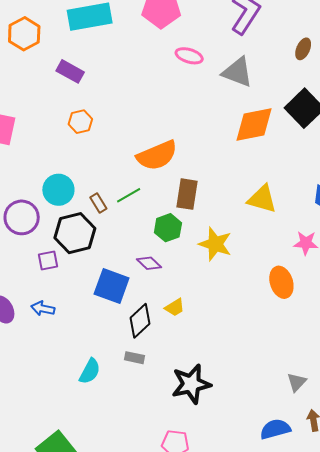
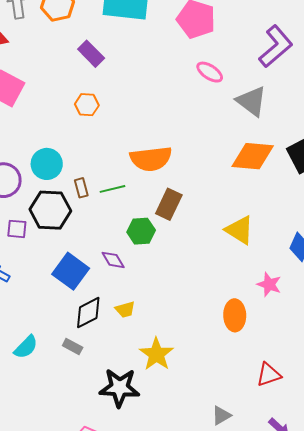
yellow star: (215, 244) -> (156, 354), moved

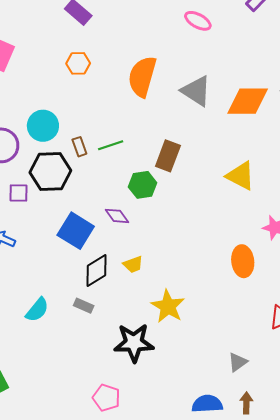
gray triangle: (252, 101) -> (196, 91), moved
orange semicircle: (151, 159) -> (142, 77), moved, turned 117

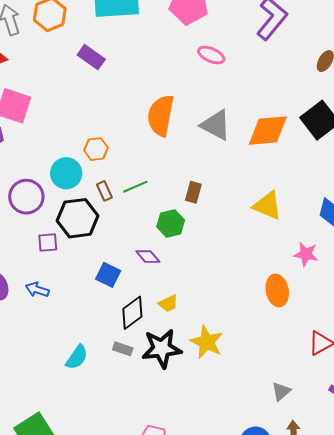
orange hexagon: (78, 63) -> (96, 149), moved
brown rectangle: (168, 156) -> (193, 192), size x0.7
blue square: (76, 231) -> (108, 275), size x0.7
black star: (134, 343) -> (162, 348), moved

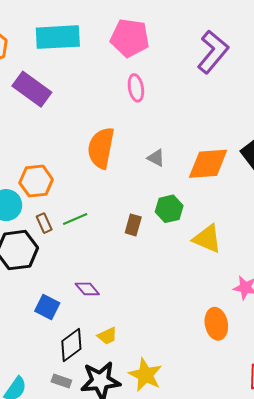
pink ellipse: (211, 55) -> (136, 88), moved, turned 56
purple rectangle: (91, 57) -> (32, 89), size x1.4
gray triangle: (216, 125) -> (156, 158), size x0.6
orange hexagon: (96, 149) -> (36, 181), size x1.4
green hexagon: (171, 223) -> (169, 209), moved

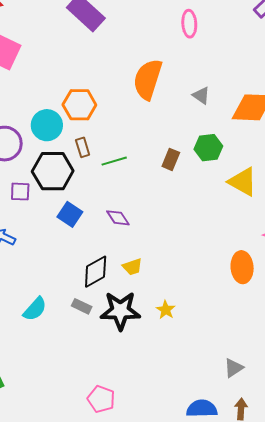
green line: (75, 219) -> (114, 161), moved
blue square: (47, 307) -> (70, 214), moved
yellow star: (145, 375) -> (166, 310), size x0.6

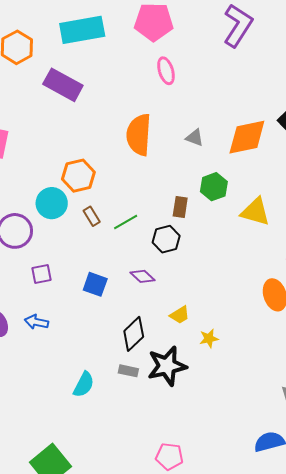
black hexagon: (53, 171) -> (166, 239), moved, size x0.7
yellow trapezoid: (132, 267) -> (180, 315), moved
yellow star: (166, 310) -> (209, 338), moved, turned -30

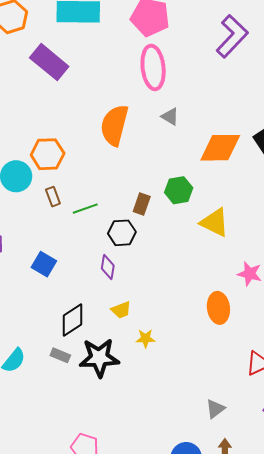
pink ellipse: (166, 71) -> (153, 67), size x1.6
gray triangle: (195, 138) -> (170, 117), moved
purple diamond: (143, 276) -> (108, 267), moved, turned 45

